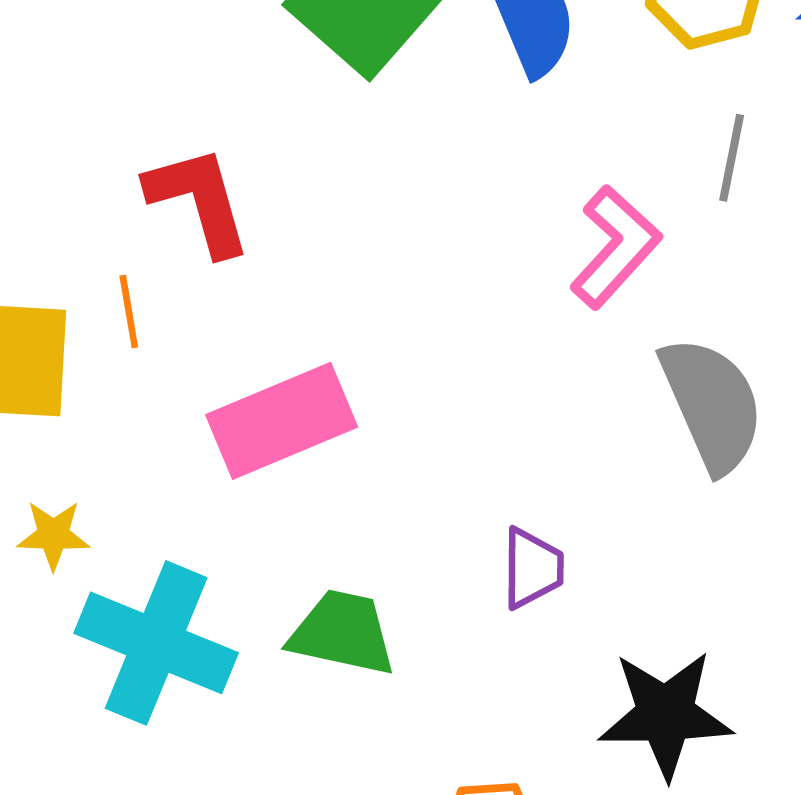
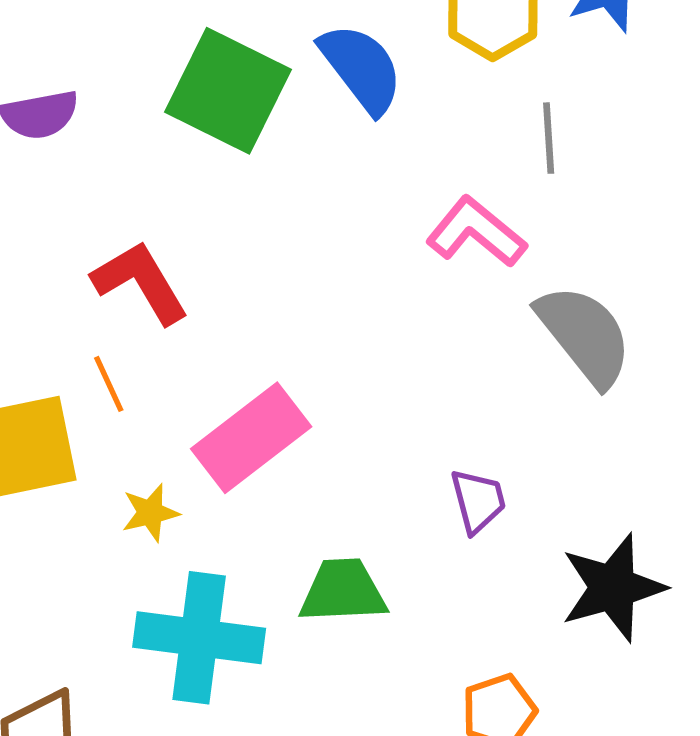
pink L-shape: (615, 247) -> (476, 232), turned -78
yellow star: (53, 535) -> (150, 513), moved

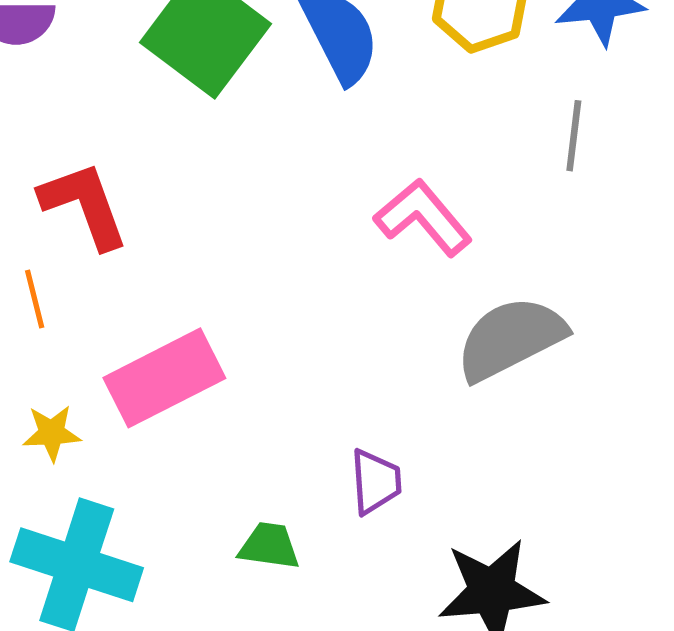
gray line: (549, 138) -> (574, 136), moved
gray semicircle: (585, 335) -> (511, 338), turned -89
green trapezoid: (343, 591) -> (269, 546), moved, size x0.7

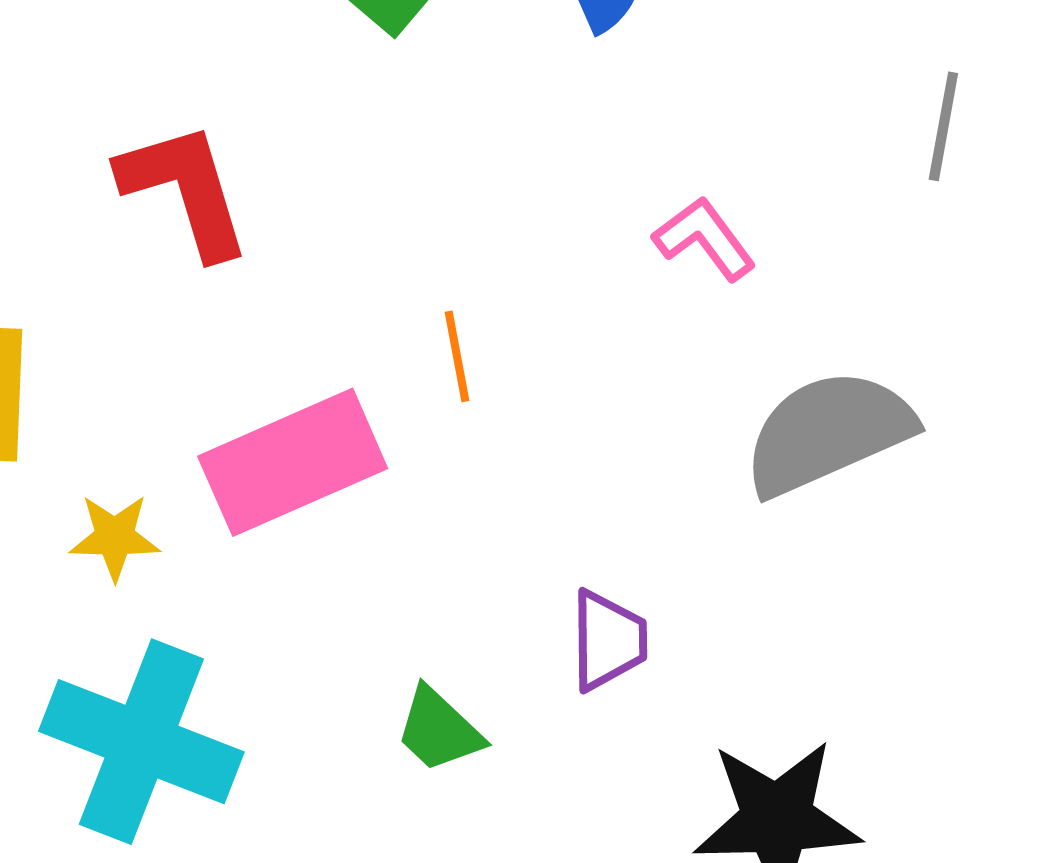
pink L-shape: (423, 217) -> (704, 239), size x0.7
orange line: (35, 299) -> (457, 356), moved
green trapezoid: (269, 546) -> (439, 730), turned -148

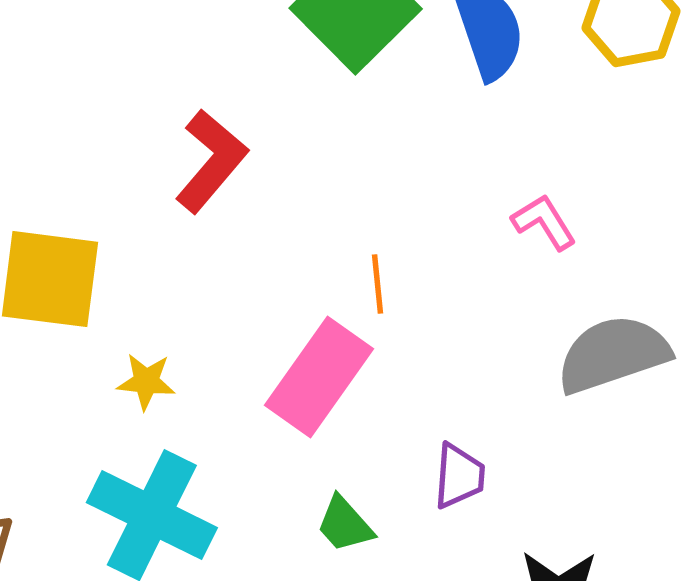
red L-shape: (185, 190) -> (211, 161), turned 52
pink rectangle: (293, 462) -> (319, 377), moved, turned -36

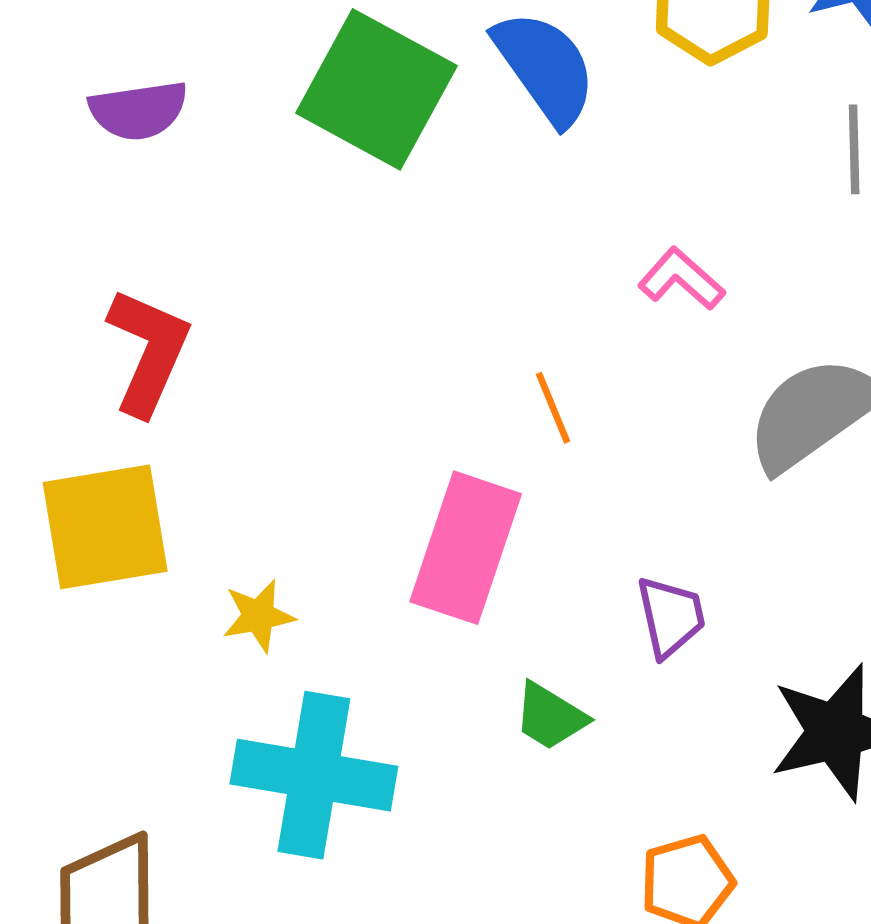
red L-shape: (211, 161) -> (148, 351), moved
orange line: (378, 284) -> (553, 408), moved

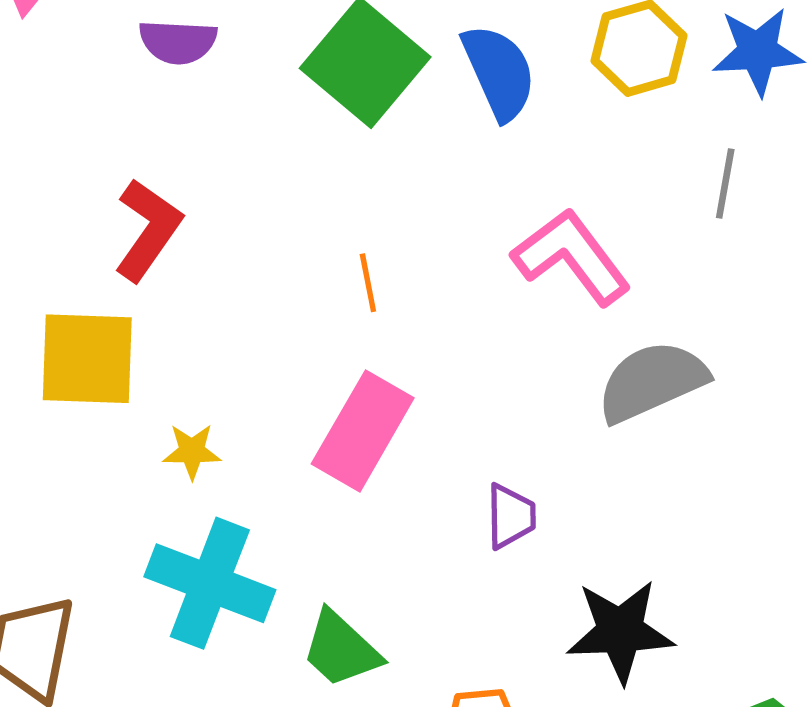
pink L-shape: (681, 279) -> (571, 257), size x1.8
orange line: (553, 408) -> (368, 283), moved
green trapezoid: (550, 716) -> (341, 649), moved, size x1.4

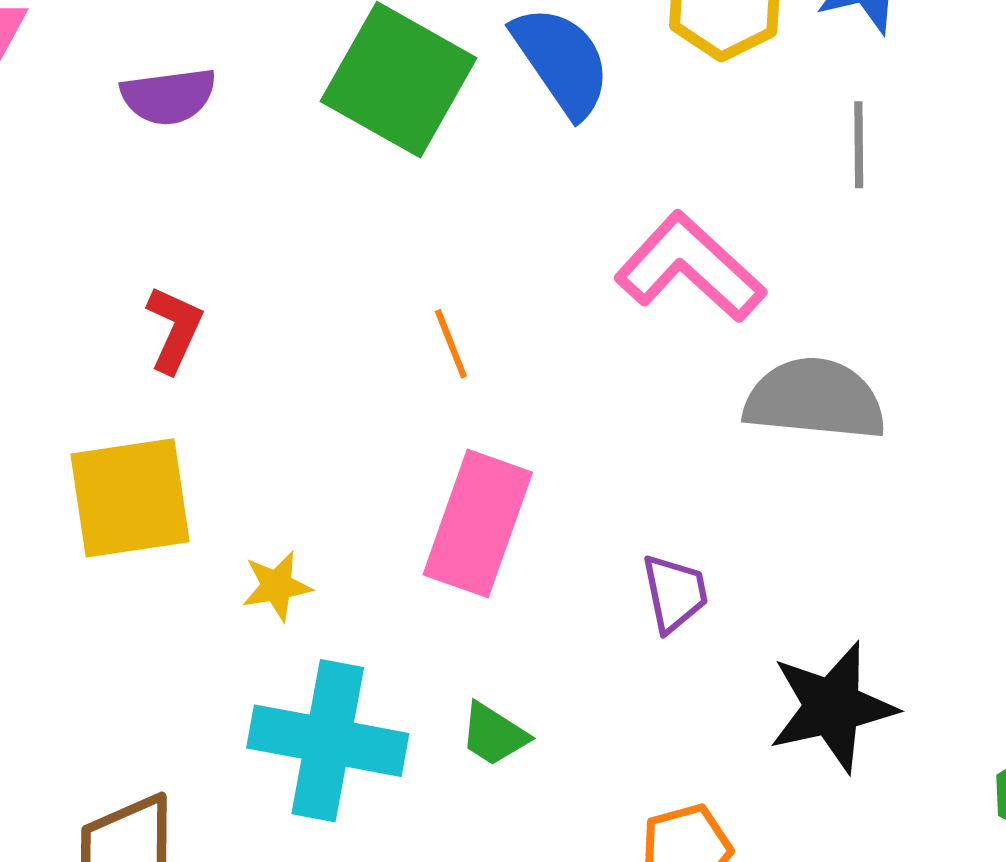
red L-shape: (148, 230) -> (174, 329), size x0.7
gray semicircle: (652, 381) -> (815, 399), turned 40
green trapezoid: (341, 649) -> (494, 734), moved, size x0.7

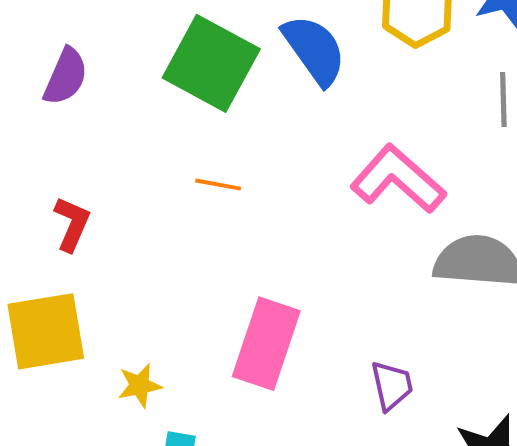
purple semicircle: (169, 96) -> (66, 76), turned -58
orange line: (451, 344) -> (218, 185), moved, turned -57

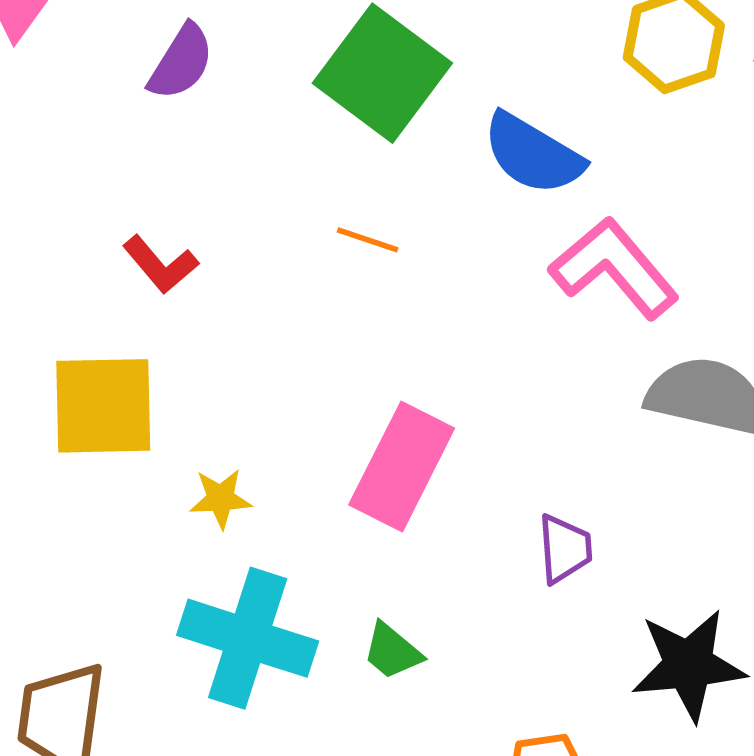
blue semicircle: (314, 50) -> (533, 154), moved, turned 148
red L-shape: (72, 224) -> (160, 265), turned 108

